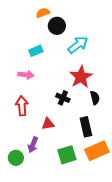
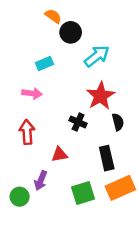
orange semicircle: (43, 13) -> (53, 16), turned 56

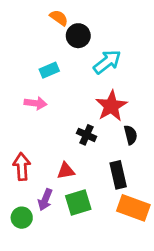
red arrow: (27, 132) -> (22, 167), moved
orange rectangle: (120, 188) -> (133, 208), turned 44
green square: (83, 193) -> (78, 202), moved

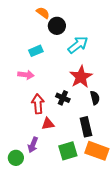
red arrow: (22, 167) -> (38, 104), moved
green square: (78, 202) -> (68, 151), moved

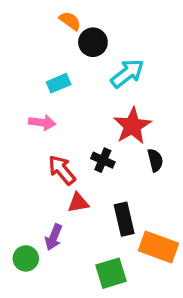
red arrow: (38, 104) -> (62, 170), turned -36
black rectangle: (86, 127) -> (124, 219), moved
green square: (68, 151) -> (111, 273), moved

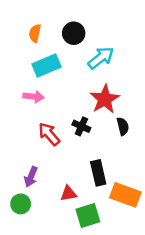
orange semicircle: (70, 21) -> (35, 33), moved, turned -114
cyan rectangle: (59, 83) -> (46, 66), size x1.5
red triangle: (78, 203) -> (68, 194), moved
purple arrow: (54, 237) -> (31, 177), moved

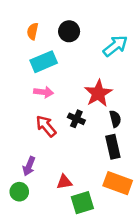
cyan arrow: (101, 58) -> (115, 46), moved
pink arrow: (34, 97) -> (44, 92), moved
black rectangle: (98, 173) -> (113, 147), moved

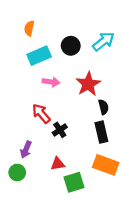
black circle: (69, 31) -> (71, 46), moved
pink arrow: (44, 92) -> (51, 82), moved
black cross: (76, 119) -> (60, 130), moved, turned 32

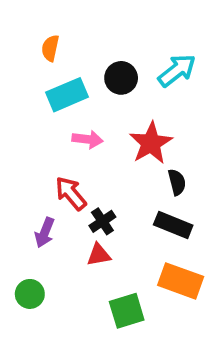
black rectangle: (101, 132) -> (173, 225), turned -55
purple arrow: (26, 150) -> (45, 232), moved
red triangle: (58, 164) -> (99, 255), moved

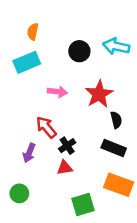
cyan arrow: (177, 70) -> (116, 46), turned -130
cyan rectangle: (67, 95) -> (27, 62), moved

